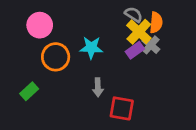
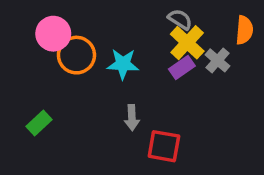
orange semicircle: (156, 22) -> (244, 30), moved
gray cross: (151, 45) -> (218, 60), moved
orange circle: (56, 57) -> (76, 55), moved

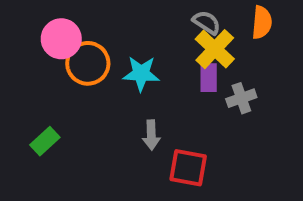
orange semicircle: (244, 30) -> (262, 22), moved
gray cross: (218, 60) -> (241, 98), moved, turned 30
purple rectangle: (182, 68) -> (209, 78), turned -55

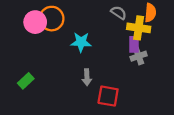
yellow cross: (215, 49) -> (139, 28), moved, turned -35
orange circle: (88, 63) -> (52, 19), moved
purple rectangle: (209, 78) -> (134, 44), moved

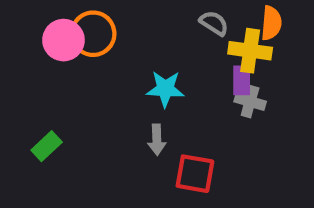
cyan star: (81, 42) -> (165, 89), moved
gray cross: (139, 56) -> (250, 102), turned 35

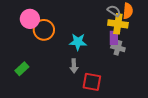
gray semicircle: (214, 23) -> (114, 11), moved
orange circle: (93, 34) -> (44, 30), moved

